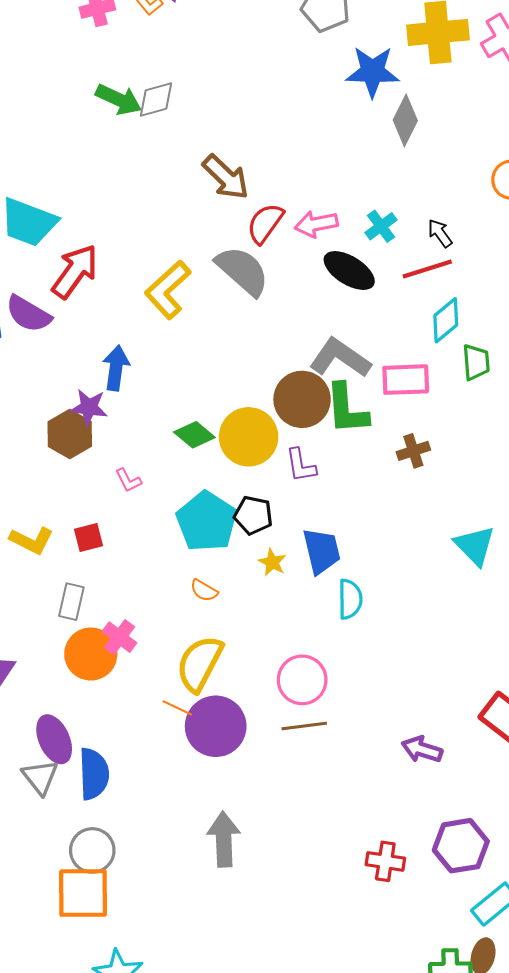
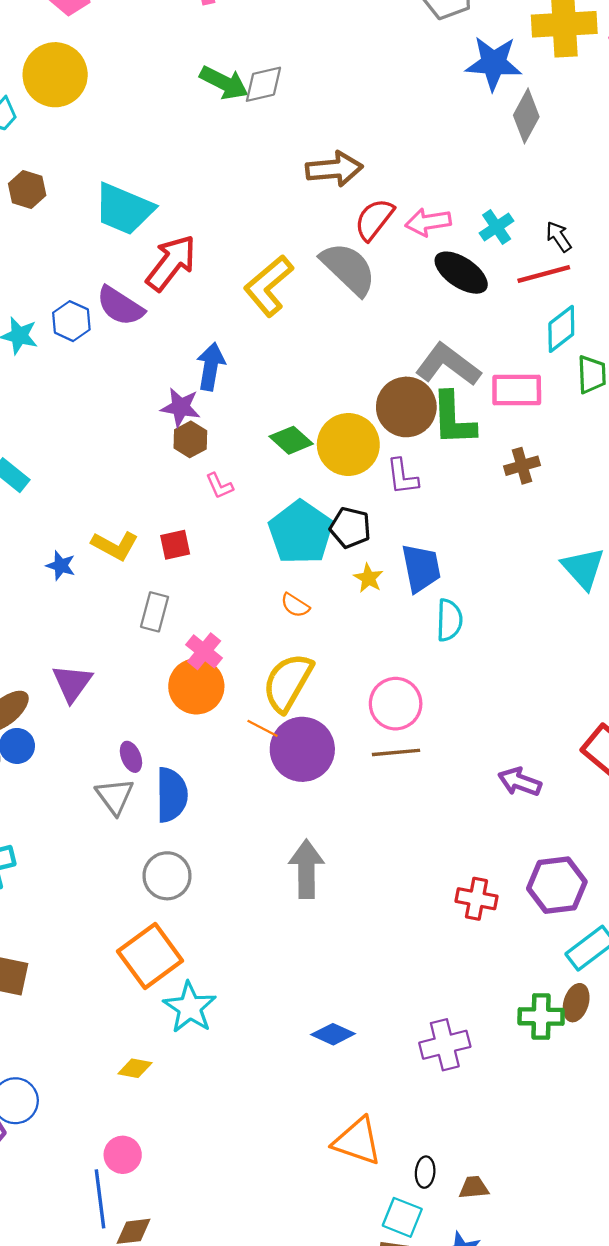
brown arrow: (226, 177) -> (334, 169), turned -51
brown hexagon: (70, 434) -> (190, 439), moved, size x0.7
orange circle: (91, 654) -> (196, 686), moved
purple ellipse: (54, 739) -> (131, 757), size x0.6
orange square: (83, 893) -> (150, 956), moved, turned -38

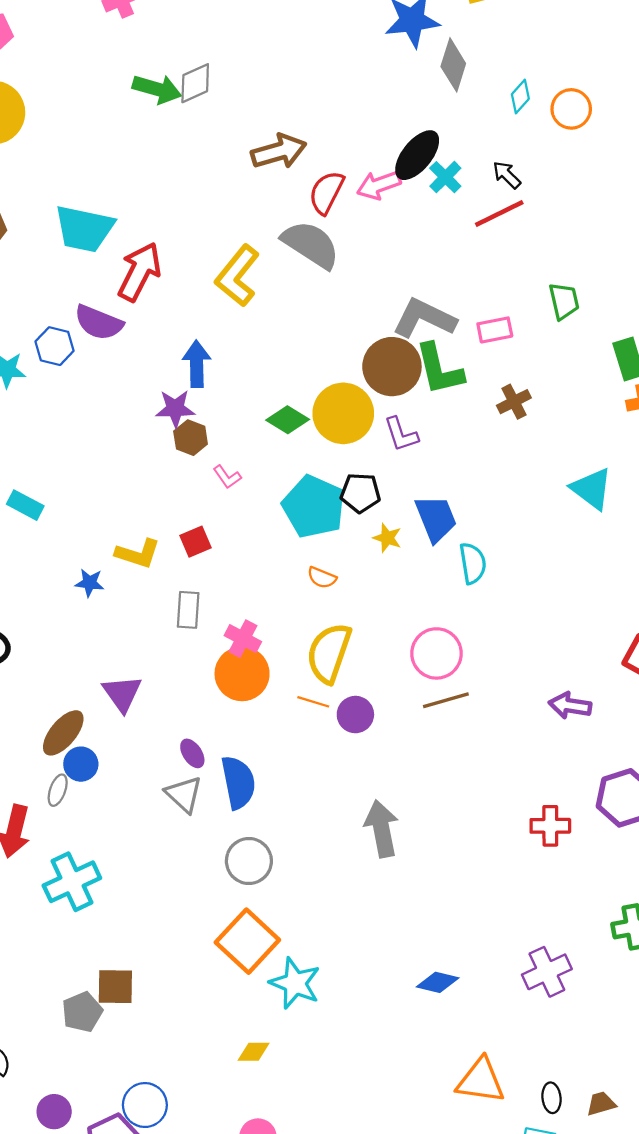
black ellipse: (461, 273) -> (417, 155), moved, turned -74
cyan diamond: (561, 329) -> (520, 96), moved, size x0.7
pink rectangle: (517, 390) -> (495, 330), size x0.7
purple circle: (302, 749) -> (355, 715), size x0.6

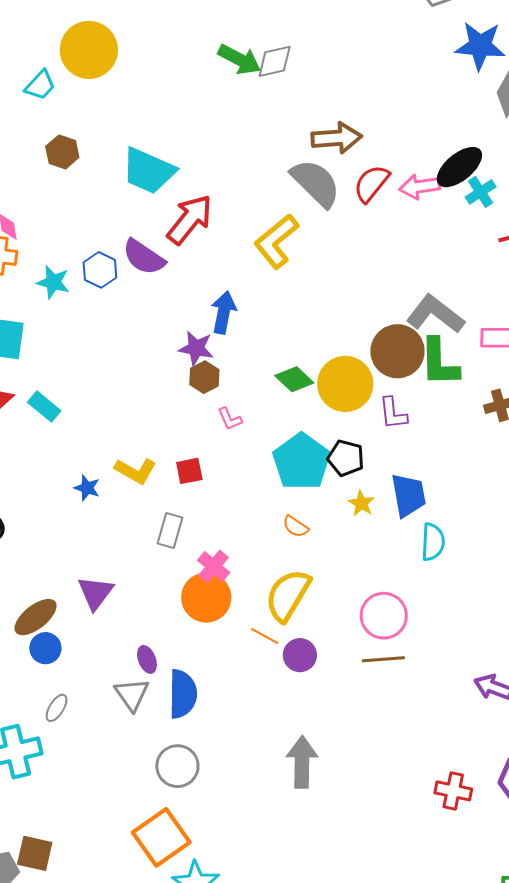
gray semicircle: (311, 245) -> (316, 183), moved
gray ellipse: (58, 790) -> (57, 708), moved

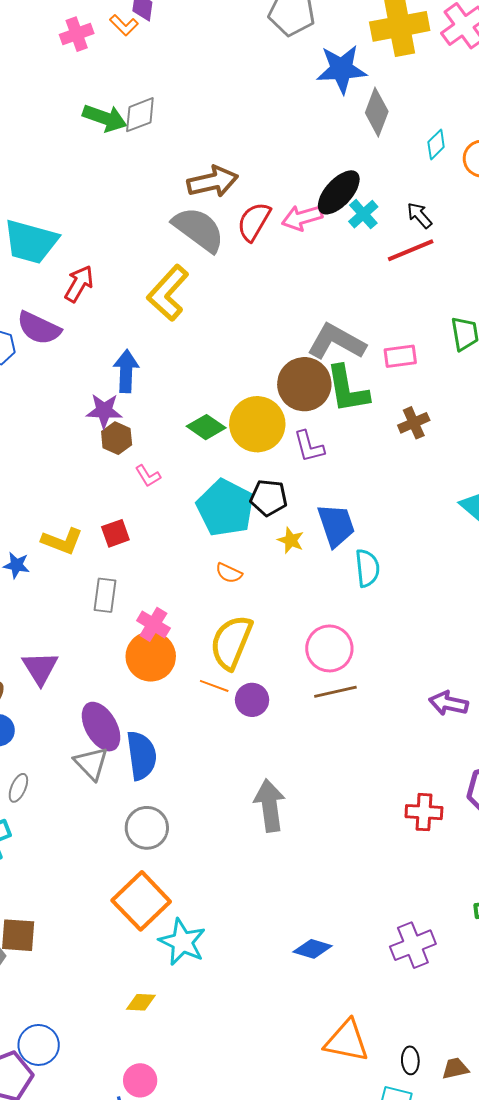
red arrow: (190, 219) -> (79, 284), size x0.7
purple ellipse: (147, 659) -> (101, 727), size x1.8

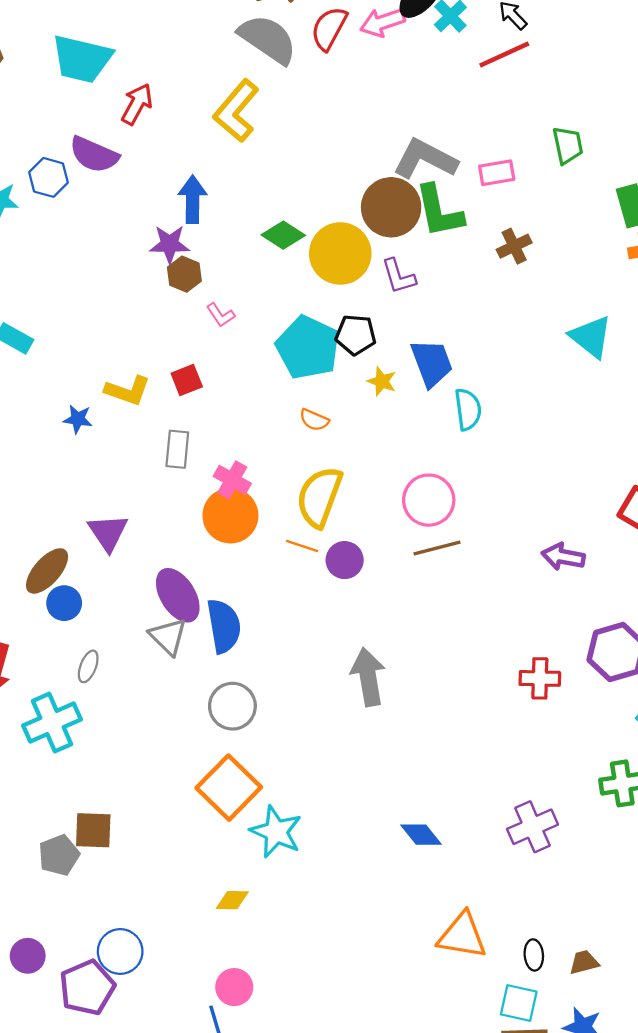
green diamond: (206, 427) -> (283, 235), moved
blue diamond: (313, 949) -> (421, 835), turned 36

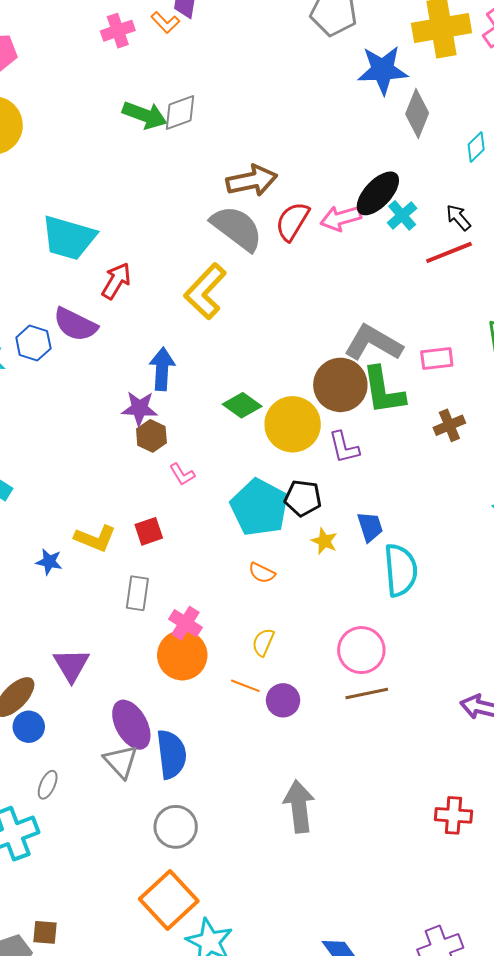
blue trapezoid: (432, 363) -> (370, 527), size x0.7
cyan semicircle: (468, 409) -> (401, 570), size x1.4
yellow semicircle: (319, 497) -> (263, 642), size x0.5
brown square: (93, 830) -> (45, 932), size x0.7

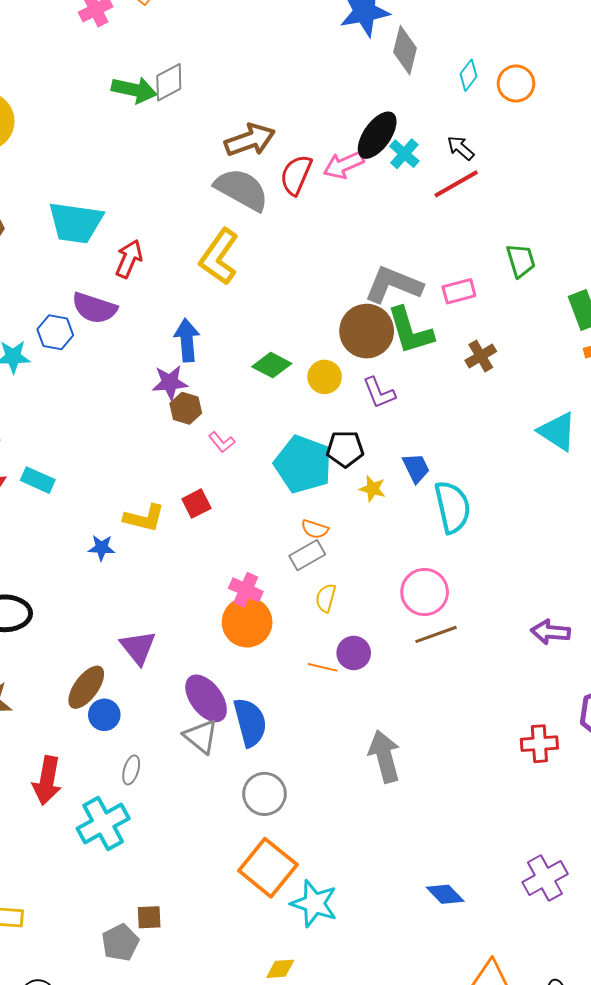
yellow circle: (293, 424) -> (325, 377), size x0.6
gray rectangle: (137, 593) -> (307, 555), moved, turned 60
orange line: (245, 686) -> (323, 667), moved

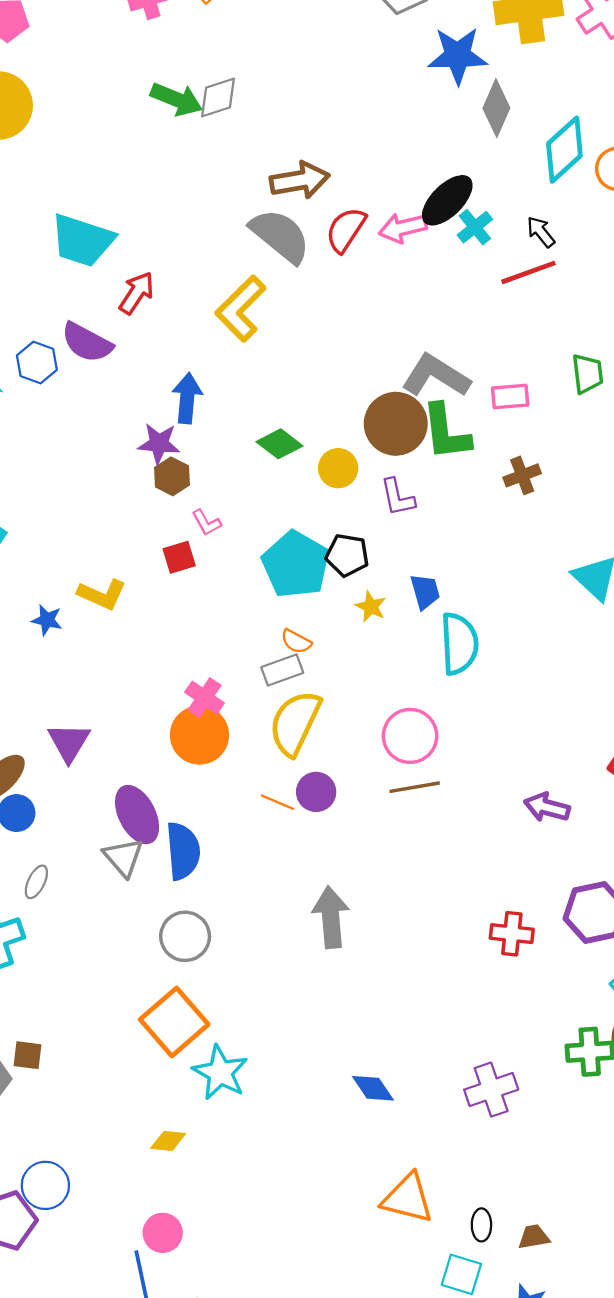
cyan diamond: (468, 75) -> (564, 150), size x1.8
red square: (196, 504) -> (179, 557), moved
yellow semicircle: (326, 598) -> (295, 723), size x2.0

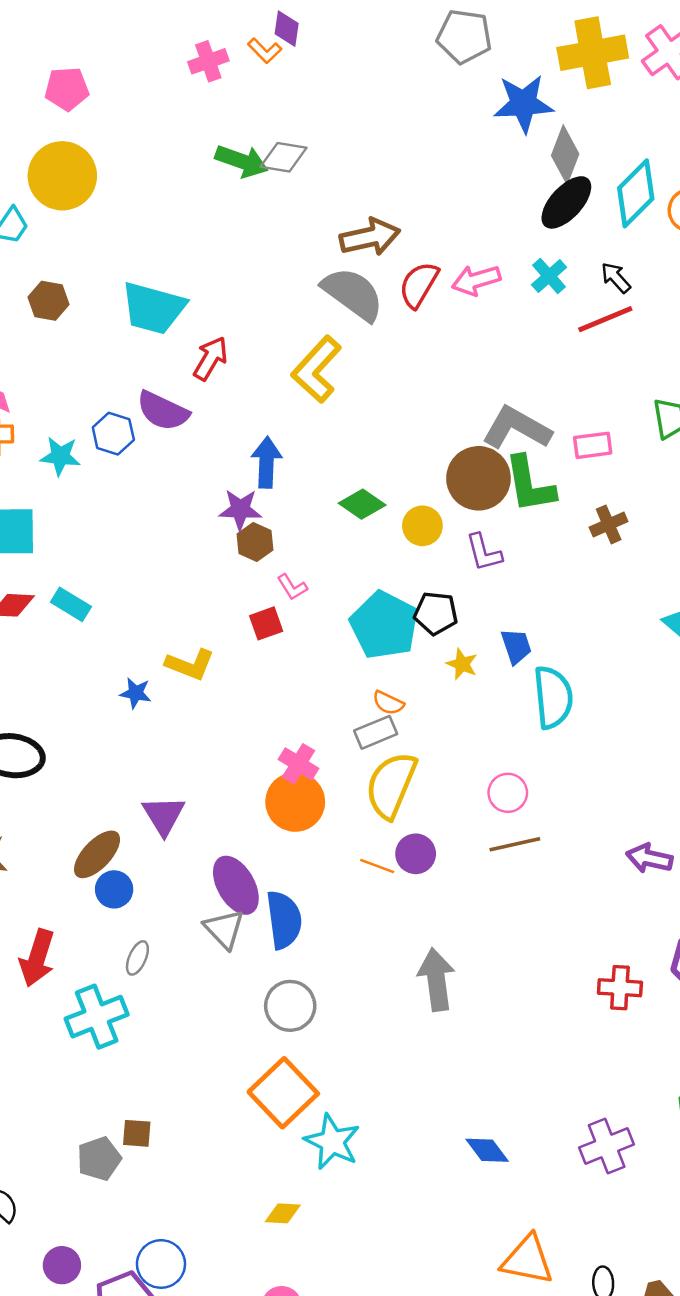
gray diamond: (218, 98) -> (283, 157), turned 30
black ellipse: (447, 200) -> (566, 202), moved
pink circle: (410, 736) -> (508, 793), size x0.7

